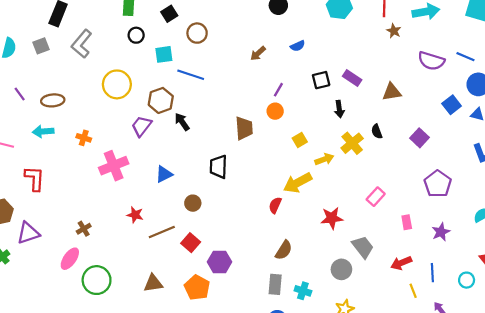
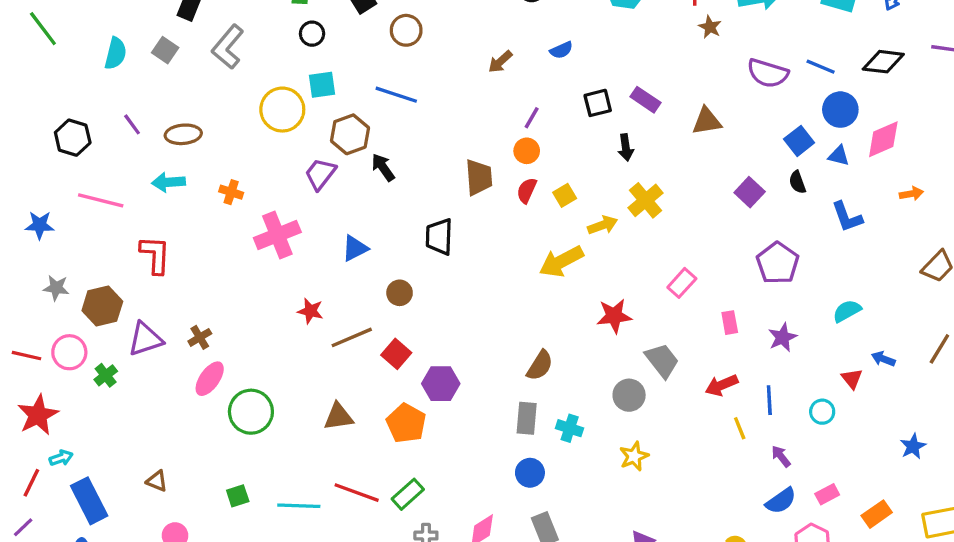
gray square: (41, 46) -> (165, 50), turned -35
cyan square: (164, 54) -> (322, 85), moved
black semicircle: (377, 131) -> (797, 182), moved
red semicircle: (275, 205) -> (527, 190), moved
brown cross: (84, 229) -> (200, 337), moved

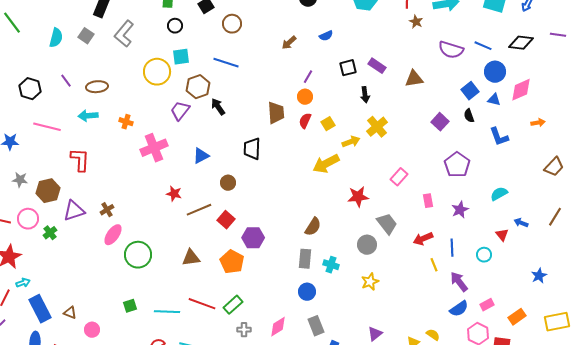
purple arrow: (781, 456) -> (459, 282), size x1.5
brown triangle: (157, 481) -> (70, 313), moved

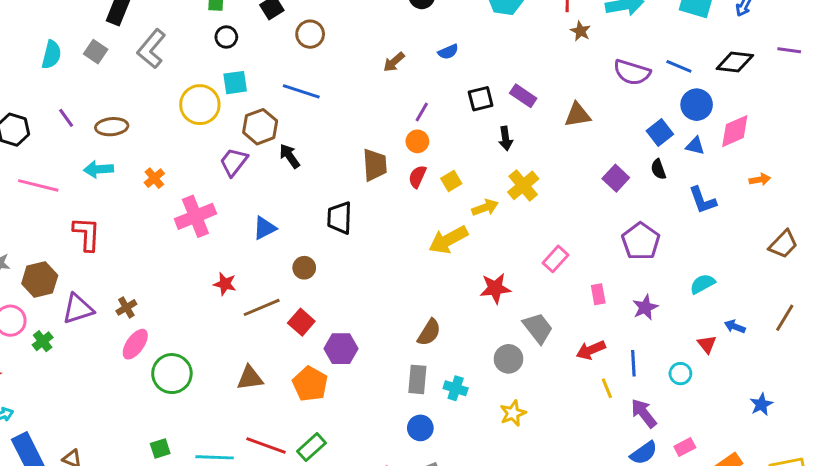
orange cross: (126, 122) -> (154, 178), turned 32

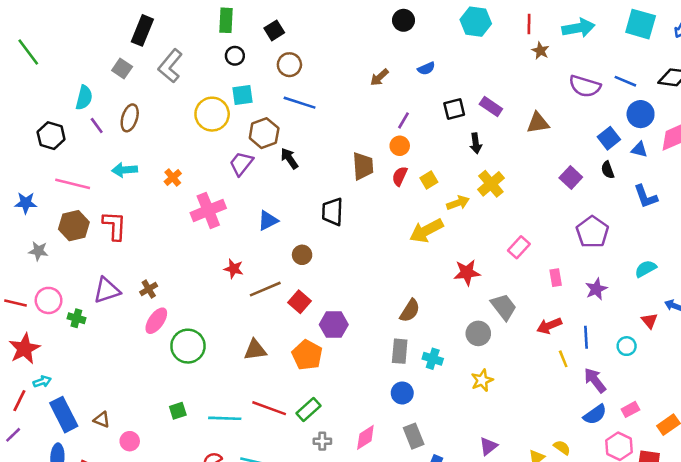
brown circle: (310, 34) -> (289, 65), moved
cyan semicircle: (51, 55) -> (84, 98), moved
brown ellipse: (112, 127) -> (130, 118), moved, turned -68
brown hexagon: (40, 279) -> (74, 226), moved
green cross: (43, 341) -> (76, 318), turned -36

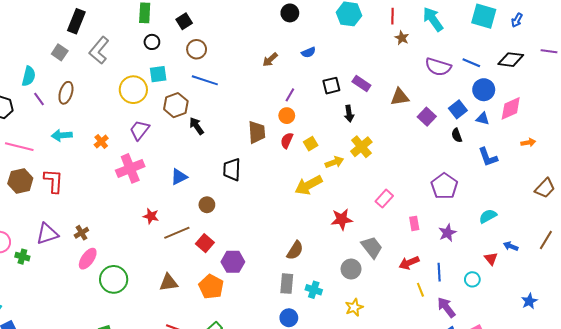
cyan arrow: (578, 28) -> (433, 19), turned -115
purple trapezoid: (241, 164) -> (140, 130), moved
purple square: (571, 177) -> (427, 117), moved

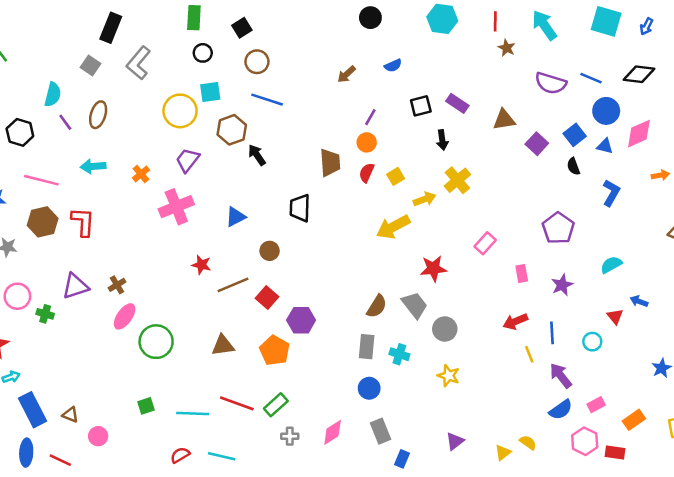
blue L-shape: (488, 157) -> (611, 193), turned -130
gray trapezoid: (372, 247) -> (415, 305), moved
yellow star: (354, 307) -> (449, 376), turned -30

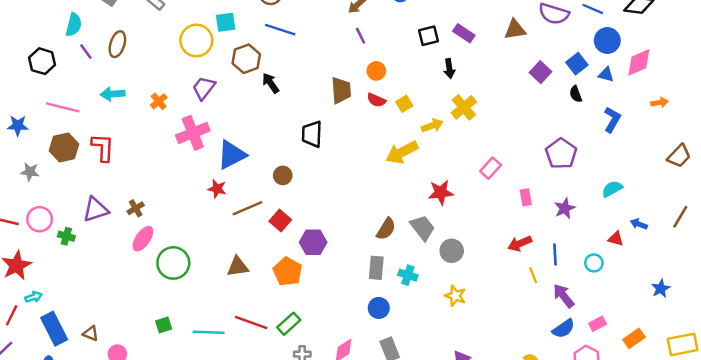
purple line: (370, 117) -> (361, 36), moved, turned -56
brown triangle: (504, 120) -> (515, 30), moved
red semicircle: (367, 173) -> (376, 100), turned -90
blue triangle: (236, 217) -> (232, 155), moved, size x1.5
red triangle: (615, 316) -> (616, 239), turned -35

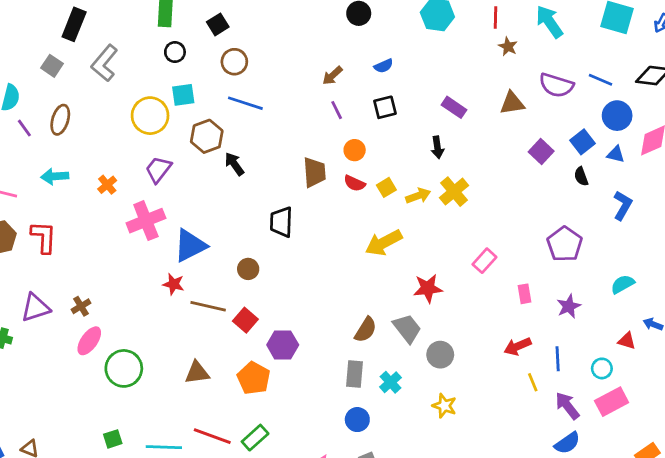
black square: (429, 36) -> (385, 107), moved
yellow arrow: (432, 126) -> (418, 196), moved
brown line: (247, 208) -> (208, 306), turned 36
cyan cross: (408, 275) -> (390, 382), turned 30
pink rectangle: (598, 324) -> (612, 402), moved, size x1.6

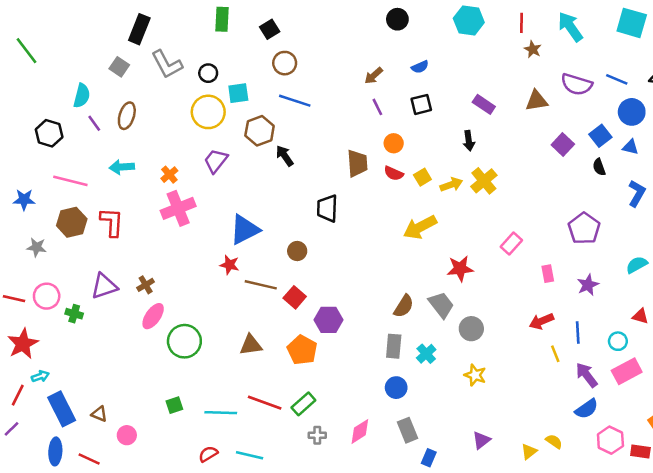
black circle: (175, 52) -> (208, 73), moved
gray L-shape: (104, 63) -> (167, 64), turned -68
pink cross: (146, 221) -> (178, 208), moved

